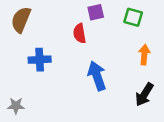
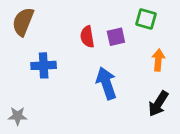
purple square: (96, 12) -> (116, 37), moved

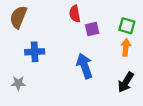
green square: (146, 19) -> (127, 26), moved
red semicircle: (87, 37) -> (75, 14), moved
gray star: (18, 116) -> (18, 83), moved

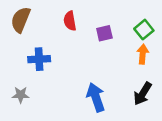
red semicircle: (75, 14) -> (70, 21), moved
green square: (127, 26) -> (144, 30), turned 35
blue arrow: (85, 66) -> (96, 97), moved

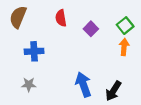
purple square: (104, 33) -> (91, 29), turned -32
black arrow: (143, 94) -> (113, 91), moved
gray star: (21, 95) -> (29, 84), moved

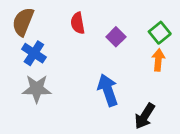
blue cross: (34, 51) -> (34, 53), moved, turned 36
gray star: (29, 84) -> (37, 89), moved, size x1.5
blue arrow: (83, 84) -> (108, 90), moved

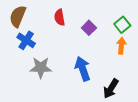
gray star: (37, 89) -> (41, 68), moved

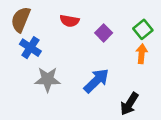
red semicircle: (60, 17) -> (70, 21), turned -70
blue arrow: (83, 69) -> (96, 81), turned 65

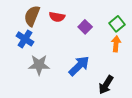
brown semicircle: (21, 20) -> (32, 16), moved

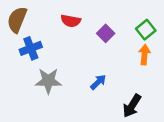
brown semicircle: (32, 16) -> (17, 20), moved
blue cross: (25, 39) -> (31, 48), turned 36
blue arrow: (79, 66) -> (98, 82), size x0.6

